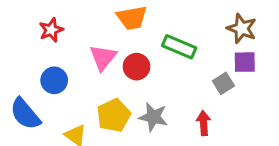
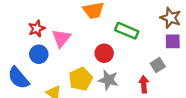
red star: (51, 30) -> (37, 29), moved
pink triangle: (103, 57) -> (61, 38), moved
red circle: (136, 67) -> (104, 53), moved
gray square: (223, 83) -> (158, 65), moved

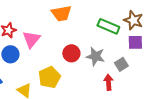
green rectangle: (127, 31) -> (108, 26), moved
gray star: (108, 80) -> (95, 56), moved

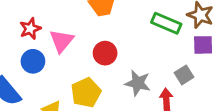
red circle: (71, 53) -> (105, 53), moved
gray star: (95, 56) -> (138, 83), moved

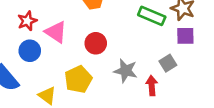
pink triangle: (62, 41) -> (56, 32), turned -35

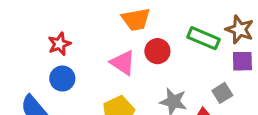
pink triangle: (56, 32) -> (123, 63), moved
red circle: (96, 43) -> (157, 51), moved

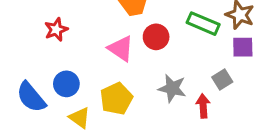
blue circle: (62, 79) -> (66, 84), moved

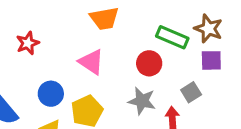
red circle: (156, 37) -> (149, 63), moved
blue circle: (66, 84) -> (51, 94), moved

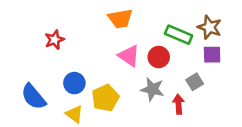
pink triangle: (91, 62) -> (129, 56), moved

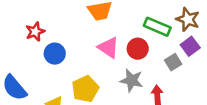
purple square: (212, 55) -> (190, 46), turned -36
gray square: (195, 82) -> (173, 62), moved
blue circle: (74, 83) -> (55, 54), moved

